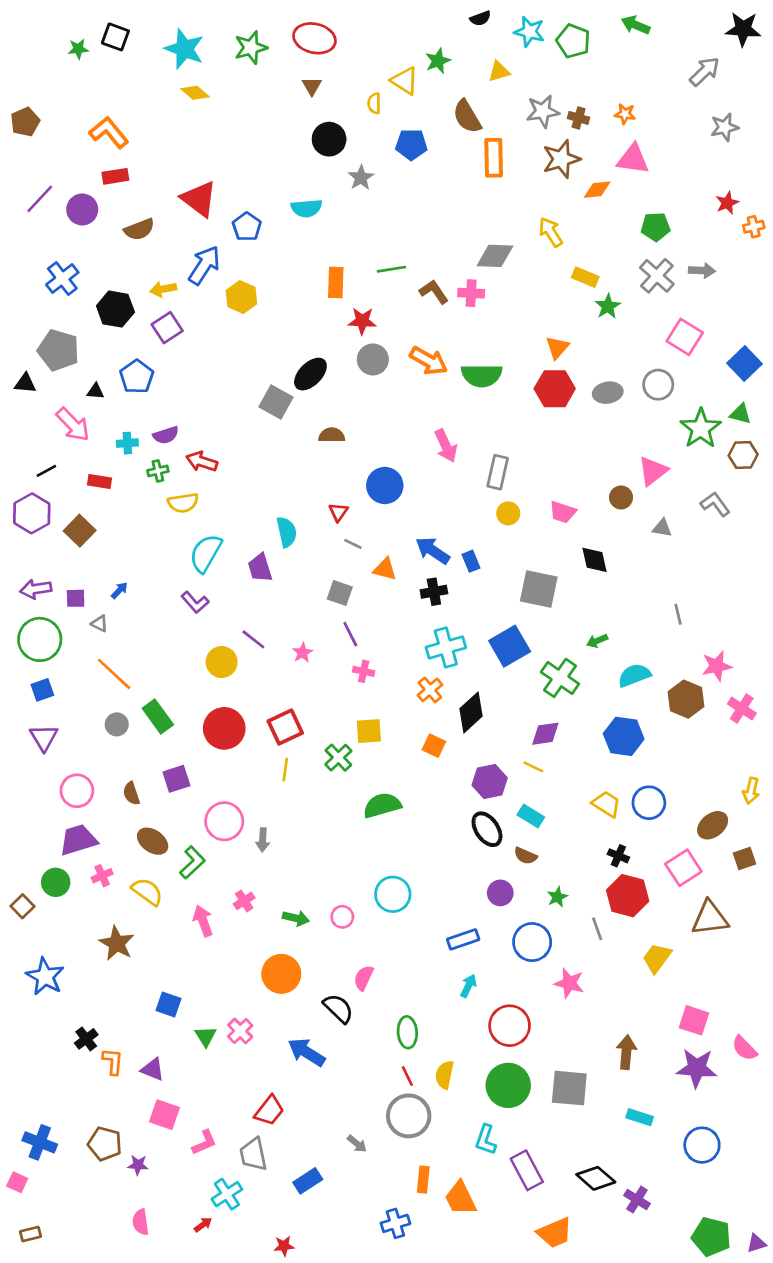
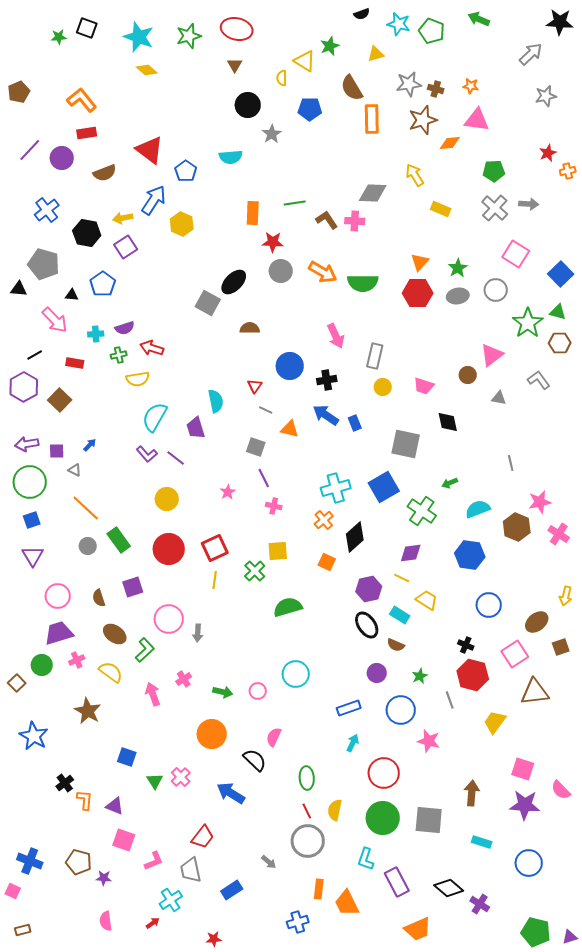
green star: (608, 306) -> (458, 268), moved
black cross: (434, 592) -> (327, 380), moved
purple line: (253, 639) -> (176, 458), moved
yellow trapezoid: (606, 804) -> (427, 600), moved

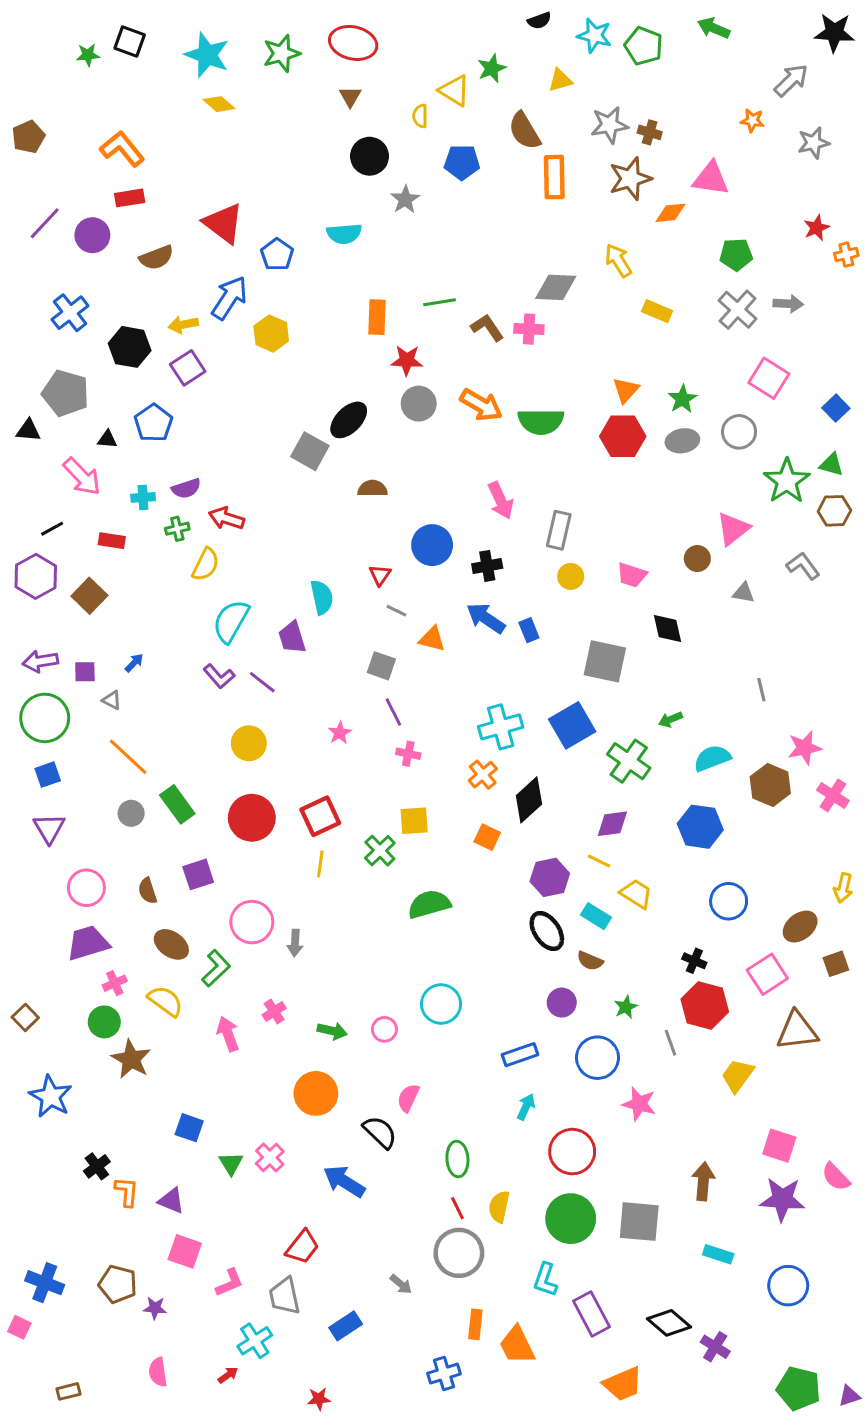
orange star: (471, 86) -> (752, 120), moved
blue square: (561, 274) -> (836, 408), size x0.7
yellow semicircle: (138, 379) -> (206, 564), turned -55
green circle: (42, 665) -> (104, 1022), moved
brown rectangle: (23, 930) -> (69, 1391), moved

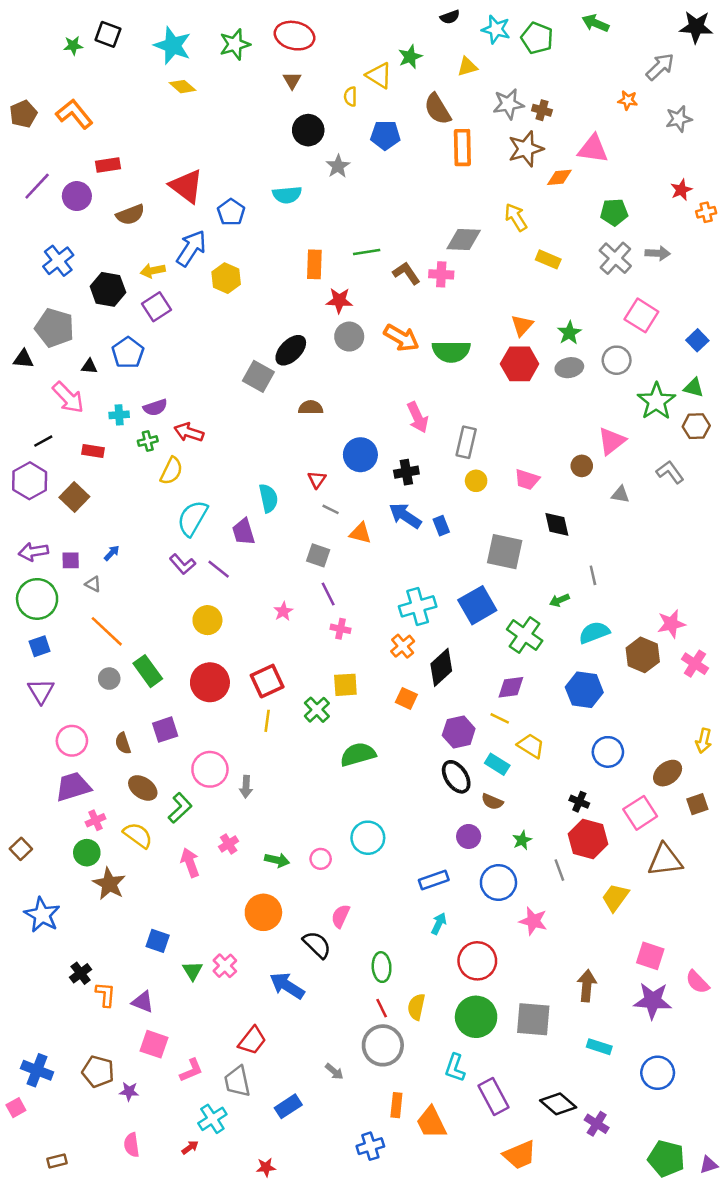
orange L-shape: (122, 149) -> (74, 114), moved
gray line: (761, 690) -> (593, 575), moved
pink square: (19, 1327) -> (16, 1108), turned 36

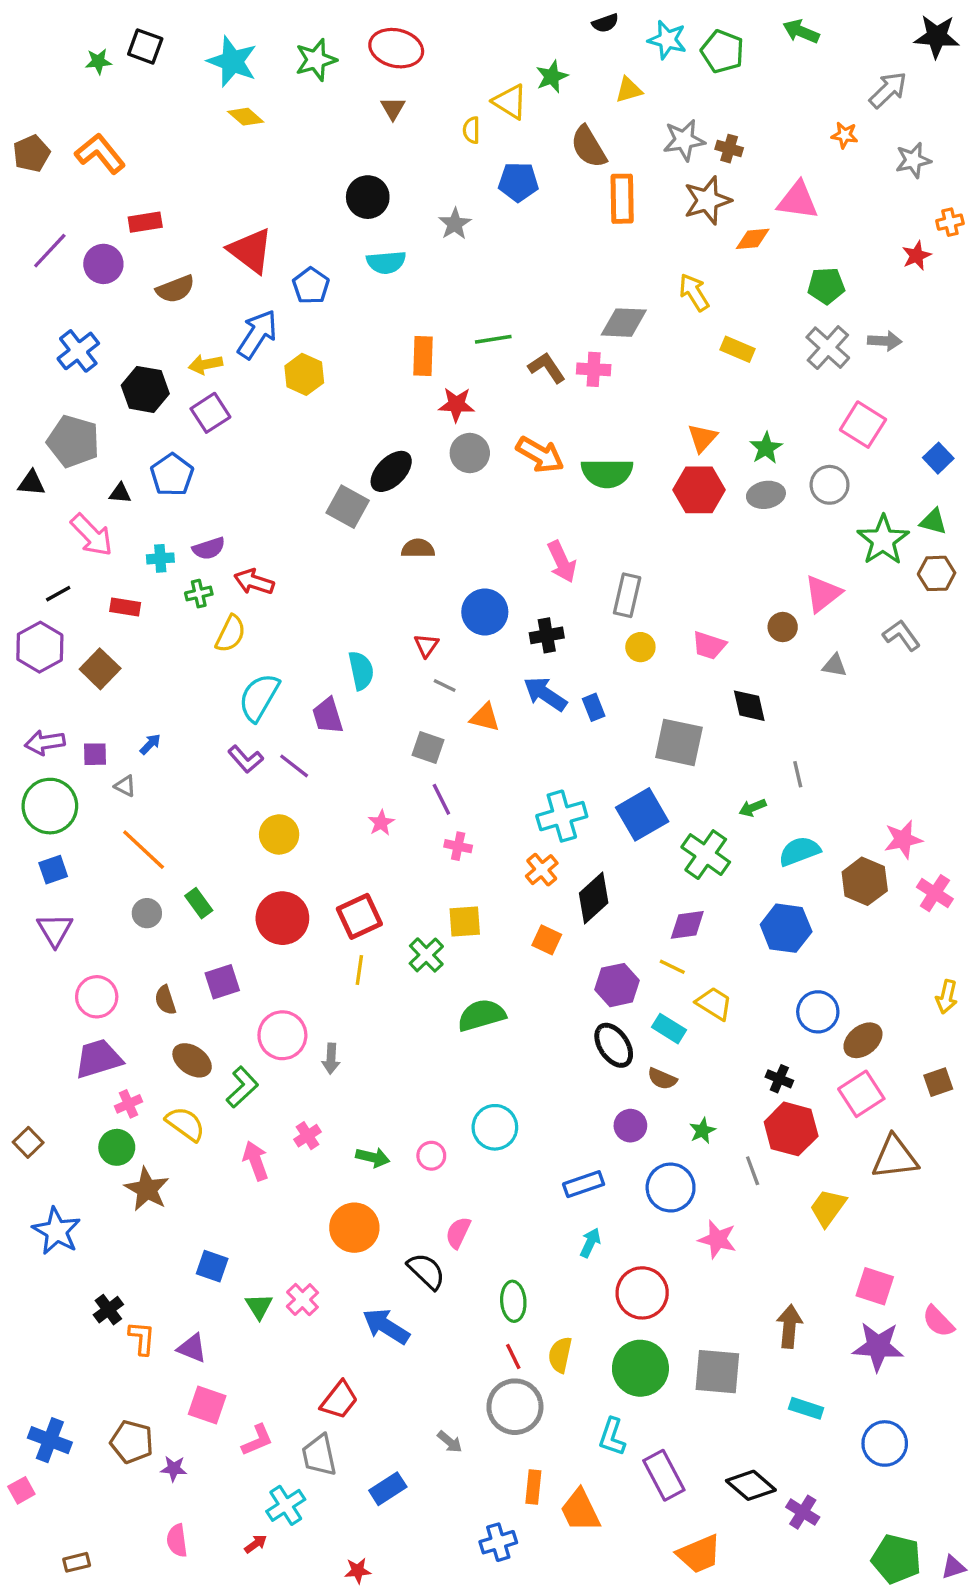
black circle: (308, 130) -> (368, 197), moved
orange cross: (706, 212) -> (950, 222), moved
green rectangle: (148, 671) -> (199, 903), size x0.7
brown ellipse: (668, 773) -> (863, 1040), moved

